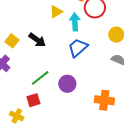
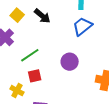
green line: (40, 78) -> (30, 55), moved

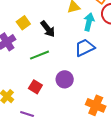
green line: (30, 55) -> (39, 55), moved
red square: (35, 76) -> (35, 87), moved, turned 32

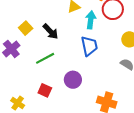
blue trapezoid: (85, 48) -> (89, 46), turned 110

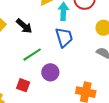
green line: (45, 58) -> (32, 55), moved

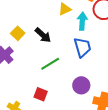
purple circle: (50, 72) -> (81, 85), moved

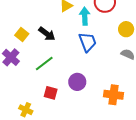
green line: (50, 64) -> (44, 64), moved
purple circle: (81, 85) -> (77, 82), moved

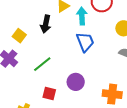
black arrow: (47, 34) -> (46, 24), moved, turned 66

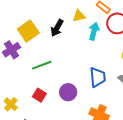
yellow square: (19, 36) -> (28, 31), size x1.5
blue trapezoid: (85, 42) -> (98, 77), moved

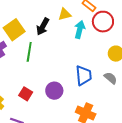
green line: (42, 65) -> (29, 52), moved, turned -60

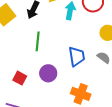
green line: (29, 52) -> (38, 41), moved

